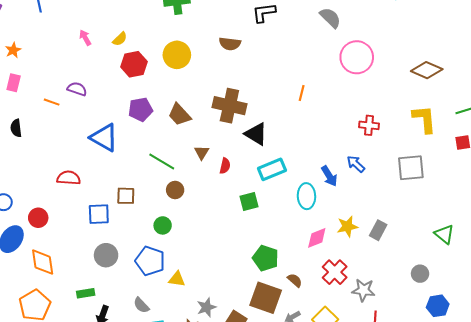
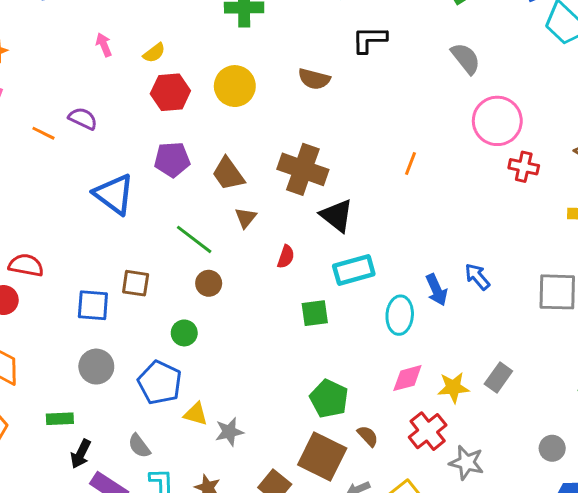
red cross: (369, 125) -> (524, 167), moved
brown triangle: (202, 152) -> (246, 218), moved
red semicircle: (69, 178) -> (26, 265), moved
yellow star: (347, 226) -> (453, 387), moved
gray star: (206, 307) -> (229, 432), moved

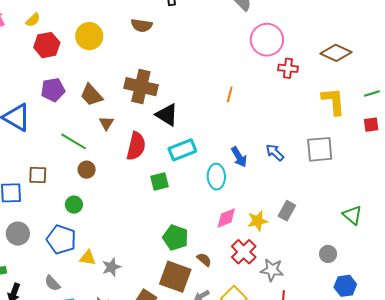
orange line: (411, 163) -> (230, 94), moved
red semicircle: (286, 257) -> (136, 146), size x1.8
blue arrow: (477, 277) -> (275, 152), moved

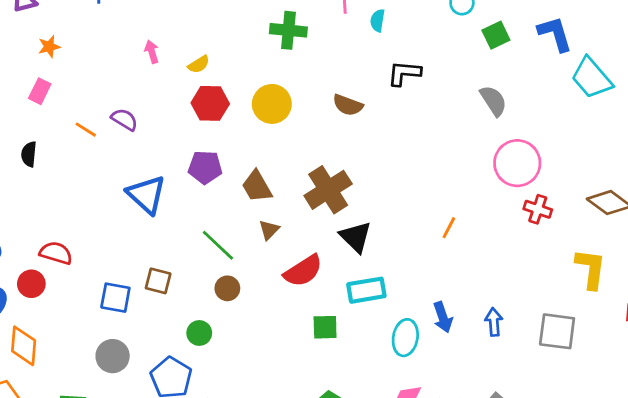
brown cross: (141, 87) -> (328, 190), turned 32
red semicircle: (136, 146) -> (303, 271), turned 32
blue arrow: (275, 152) -> (494, 322), turned 30

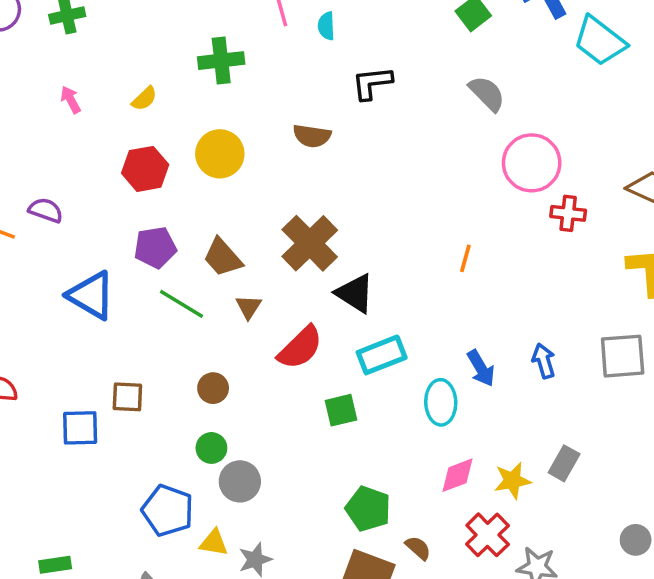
pink arrow: (152, 52) -> (71, 100), moved
yellow semicircle: (199, 64) -> (144, 99), moved
green line: (218, 245) -> (182, 304), moved
green circle: (199, 333) -> (211, 448), moved
gray circle: (113, 356) -> (240, 481), moved

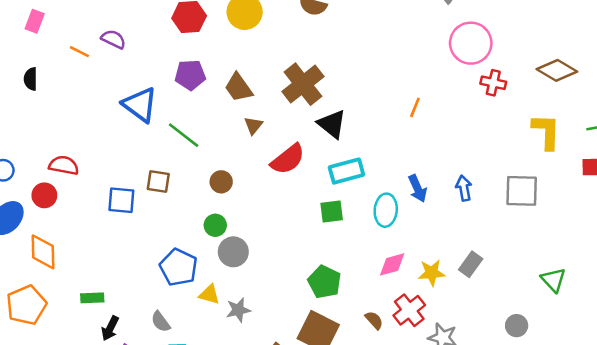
green line: (182, 304) -> (184, 135), moved
green square: (341, 410) -> (332, 211), moved
brown semicircle: (418, 548) -> (374, 320), moved

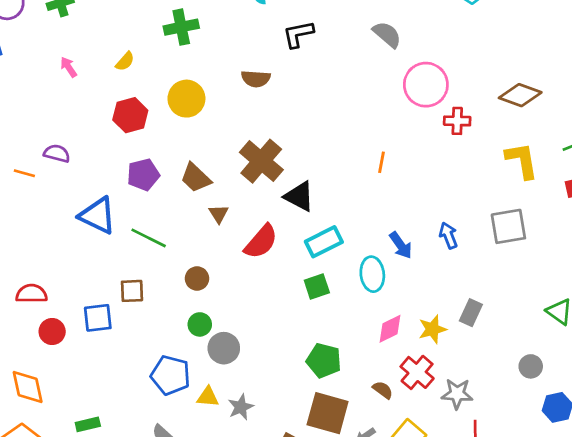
red circle: (44, 195) -> (52, 332), moved

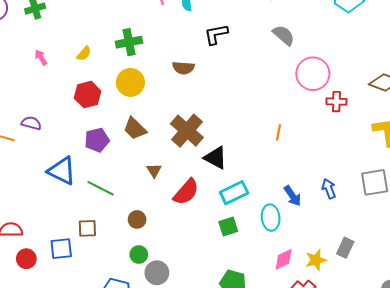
green cross: (181, 27) -> (129, 42), moved
brown trapezoid: (196, 178) -> (135, 129), moved

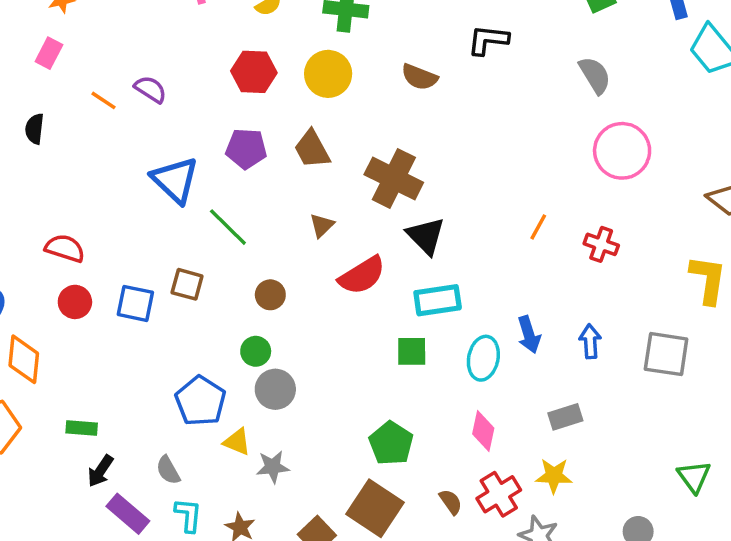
red cross: (336, 102) -> (601, 244), moved
brown cross: (187, 131) -> (394, 178), turned -32
gray rectangle: (345, 248) -> (565, 417), moved, turned 30
pink diamond: (284, 259) -> (483, 431), turned -70
yellow star: (316, 260) -> (554, 476), moved

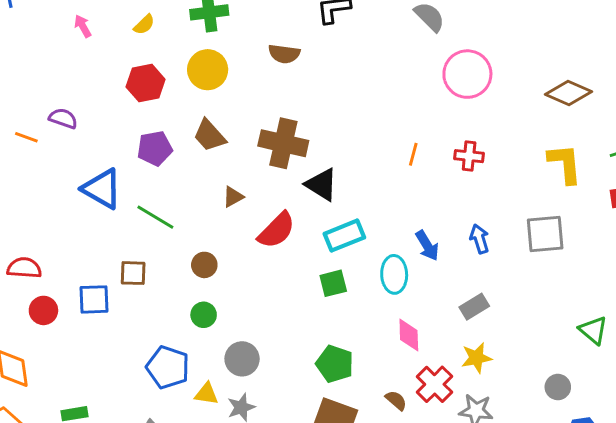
brown triangle: (322, 225) -> (233, 197), turned 30
gray circle: (275, 389) -> (242, 359), moved

